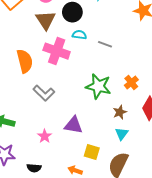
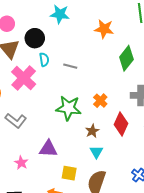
cyan semicircle: (79, 35) -> (44, 60), turned 80
pink cross: (57, 51) -> (24, 78), turned 30

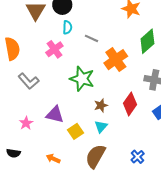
pink cross: (24, 78) -> (54, 49), moved, size x0.7
orange cross: (100, 101) -> (116, 60), moved, size x1.6
yellow square: (69, 173) -> (75, 131), moved, turned 35

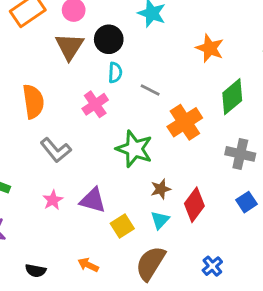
red diamond: (130, 104) -> (194, 205), moved
pink star: (26, 123) -> (53, 200), moved
black semicircle: (13, 153) -> (36, 271), moved

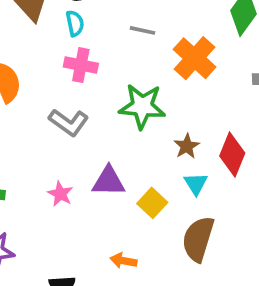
cyan semicircle: (115, 73) -> (75, 23), moved
pink cross: (95, 104) -> (81, 65), turned -30
gray L-shape: (56, 150) -> (69, 122), moved

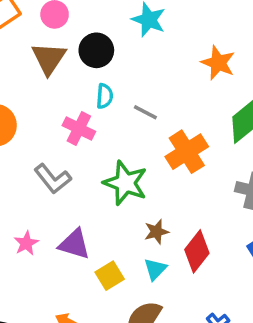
cyan semicircle: (75, 23) -> (105, 96), moved

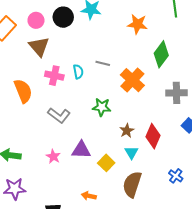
black circle: (96, 50) -> (63, 17), moved
cyan semicircle: (105, 96) -> (78, 72), moved
pink cross: (79, 129) -> (54, 76), moved
green star: (125, 183) -> (102, 107), size x0.7

